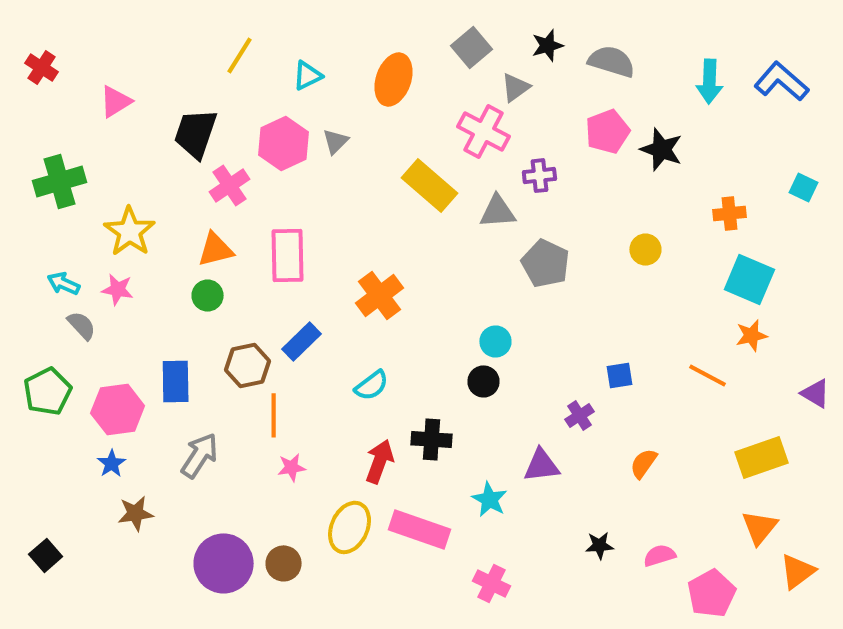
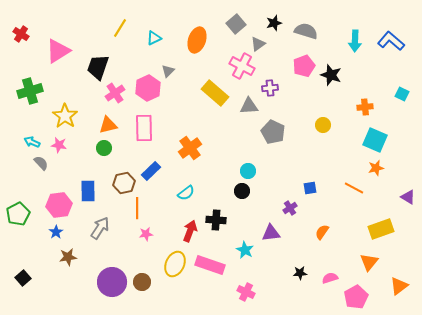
pink triangle: (116, 102) -> (58, 51), size x1.5
pink hexagon: (284, 144) -> (148, 88), moved
green pentagon: (48, 391) -> (18, 214), moved
orange triangle: (759, 527) -> (369, 262), moved

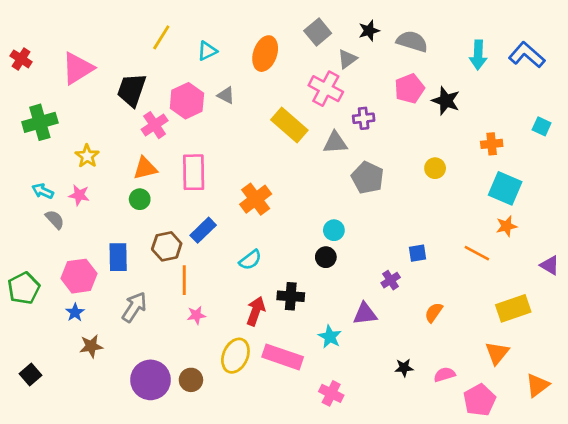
red cross: (21, 34) -> (21, 59), moved
gray triangle: (168, 71) -> (226, 95), turned -48
pink hexagon: (148, 88) -> (187, 101), moved
yellow star: (65, 116) -> (87, 156), size x0.7

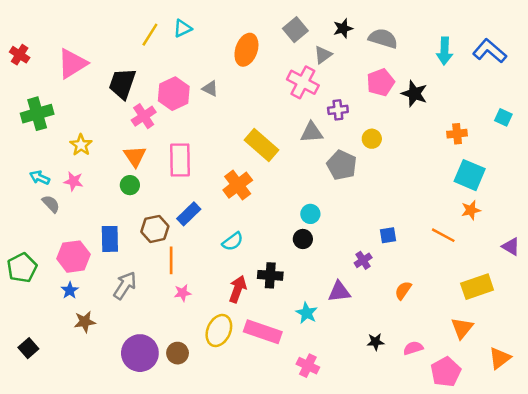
cyan triangle: (207, 51) -> (183, 28), moved
yellow rectangle: (289, 125) -> (261, 145), moved
orange triangle: (145, 168) -> (135, 156), turned -50
yellow circle: (435, 168) -> (372, 139), moved

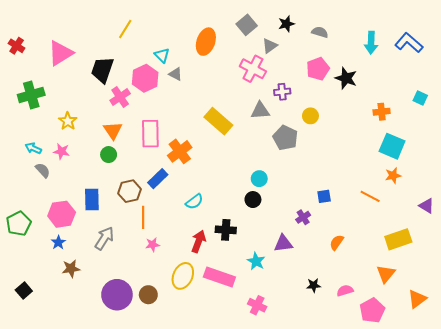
cyan triangle: (183, 28) -> (162, 55), moved, turned -49
gray semicircle: (383, 38) -> (320, 32), size x0.7
orange cross: (238, 185) -> (180, 151), moved

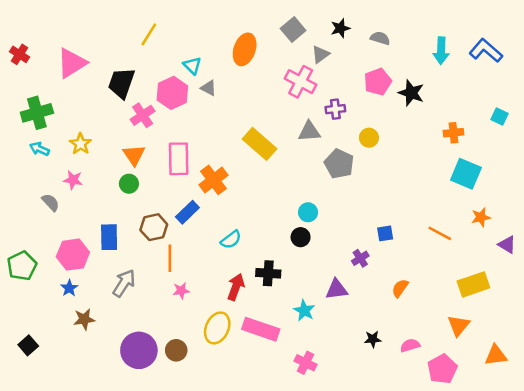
cyan arrow: (33, 148) -> (39, 149), moved
orange star: (393, 175) -> (481, 217), moved
orange triangle: (417, 299) -> (496, 355), turned 30

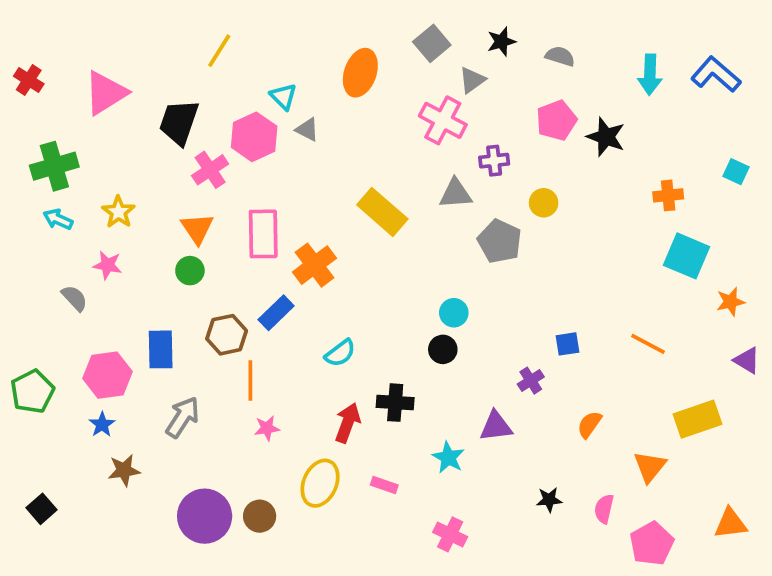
orange star: (481, 217) -> (730, 302), moved
orange triangle: (458, 325) -> (650, 467), moved
pink rectangle: (261, 329) -> (384, 485), size x0.5
pink semicircle: (410, 345) -> (604, 509), turned -60

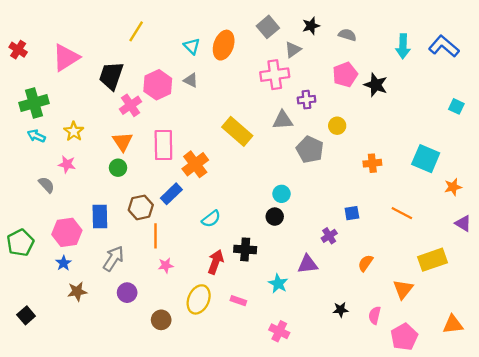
cyan triangle: (283, 97) -> (192, 46), moved
pink cross: (443, 120) -> (275, 75), turned -36
orange cross: (668, 195) -> (372, 163), moved
purple circle: (205, 516) -> (127, 293), moved, size x0.6

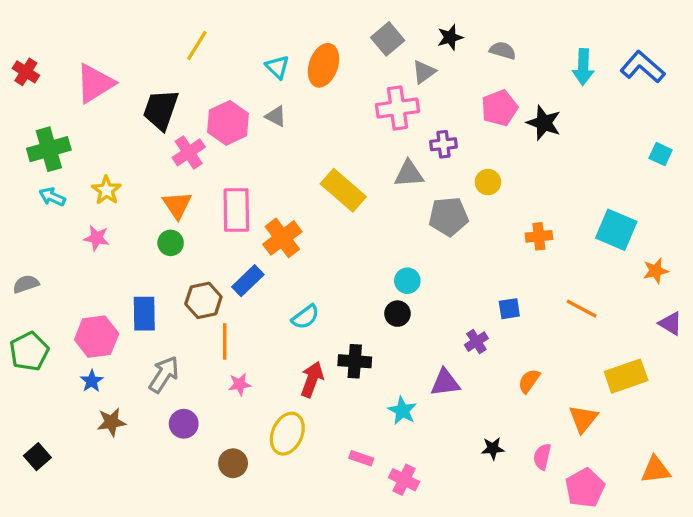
gray pentagon: (310, 150) -> (448, 217), turned -30
gray semicircle: (46, 185) -> (26, 284), moved, turned -66
pink rectangle: (238, 301) -> (361, 458), moved

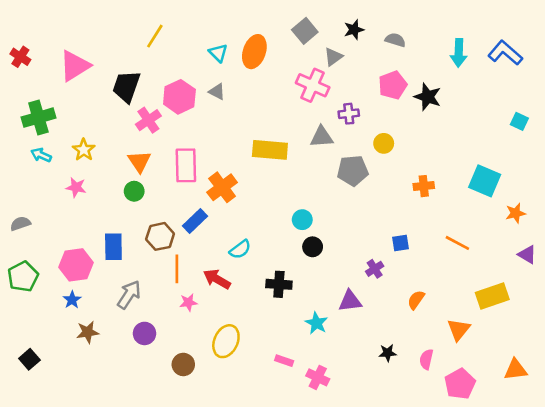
pink cross: (397, 108) -> (313, 85), turned 32
yellow rectangle: (343, 190) -> (270, 150), turned -36
cyan circle: (407, 281) -> (302, 220), moved
red arrow: (312, 379) -> (217, 279), moved, turned -80

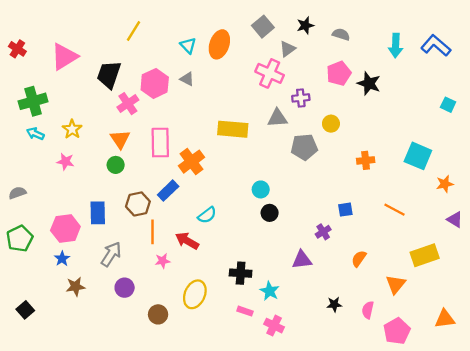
black cross: (279, 284) -> (241, 273), moved
cyan star: (316, 323) -> (270, 291), moved

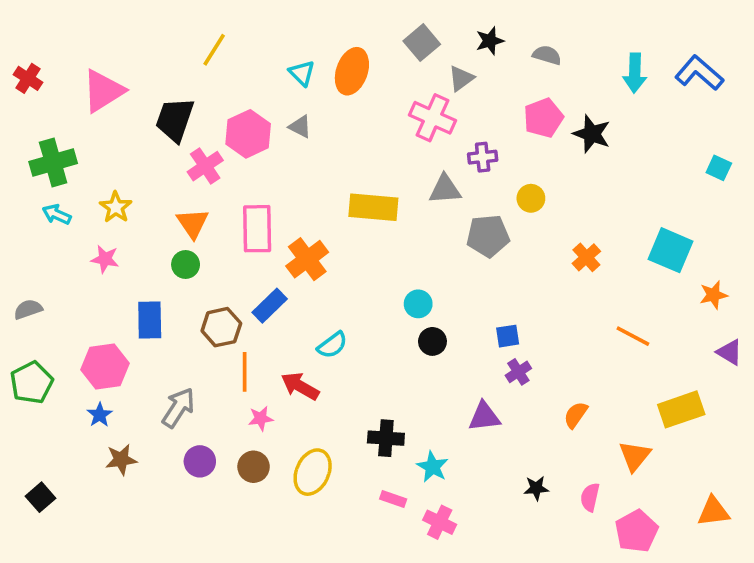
orange cross: (366, 160) -> (586, 257), turned -36
blue square: (345, 210) -> (508, 336), moved
blue rectangle: (98, 213) -> (150, 320), moved
brown circle: (158, 314) -> (254, 467), moved

